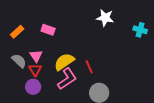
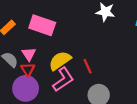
pink rectangle: (48, 30) -> (42, 25), size x1.6
purple circle: (33, 87) -> (26, 88), size x1.5

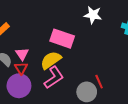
pink rectangle: (42, 25) -> (62, 39), moved
red line: (88, 66) -> (99, 82), moved

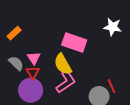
white star: (93, 15) -> (113, 27), moved
yellow semicircle: (51, 60) -> (63, 64), turned -85

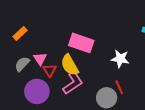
white star: (113, 27) -> (120, 59), moved
gray semicircle: (16, 63) -> (22, 64), turned -91
red triangle: (33, 73) -> (50, 70), moved

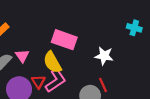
red triangle: (50, 70) -> (38, 82), moved

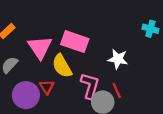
pink triangle: (22, 56) -> (40, 47), moved, size x1.6
pink L-shape: (56, 81) -> (90, 86), moved, turned -40

